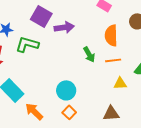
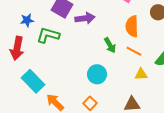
orange line: (113, 60) -> (134, 51), turned 35
cyan circle: (66, 90) -> (97, 74), moved

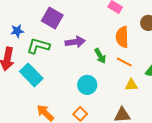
purple arrow: (85, 18) -> (75, 42), moved
cyan rectangle: (33, 81) -> (31, 75), moved

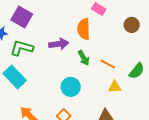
purple square: (52, 18) -> (22, 17), moved
orange semicircle: (122, 37) -> (84, 29), moved

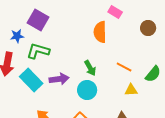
purple arrow: (59, 44) -> (59, 79), moved
green arrow: (84, 58) -> (90, 68), moved

